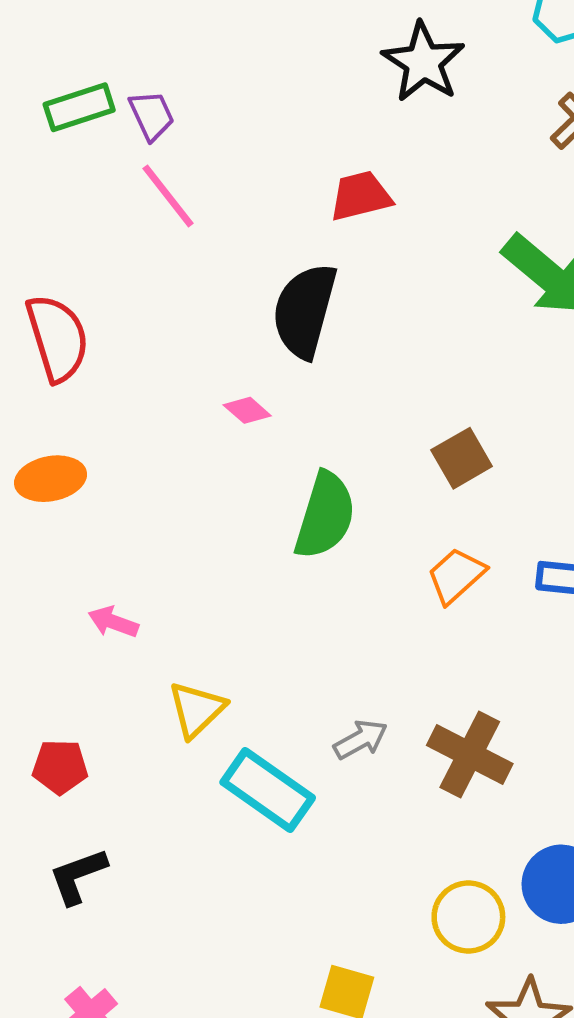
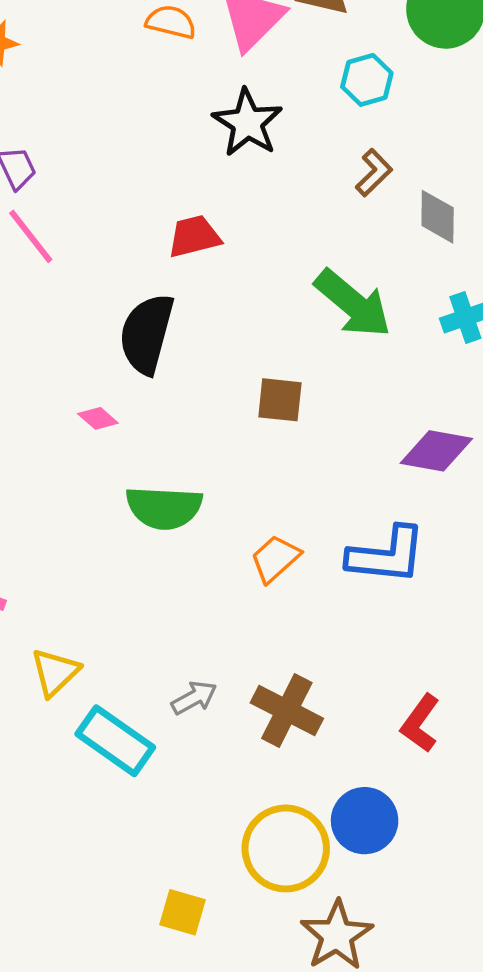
brown square: (462, 458) -> (280, 400), moved, turned 36
green semicircle: (325, 516) -> (164, 508), turned 76
yellow circle: (468, 917) -> (286, 848), size x1.4

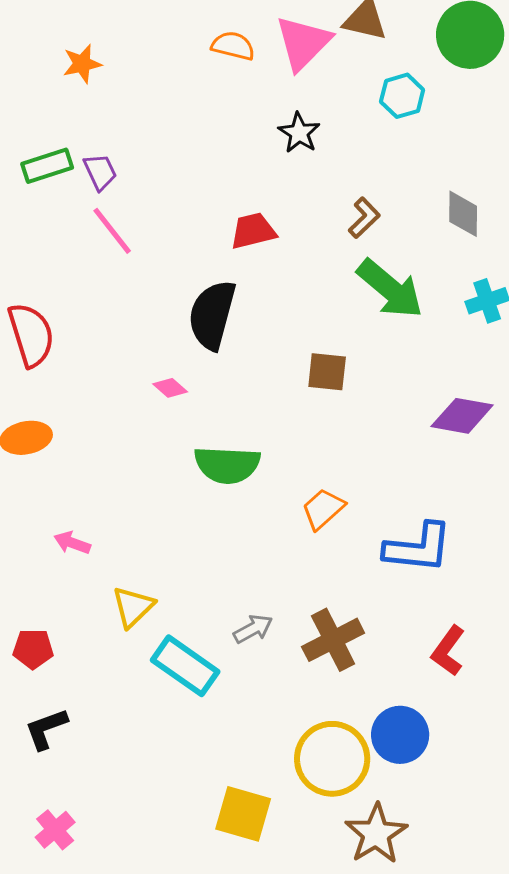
black star: (247, 123) -> (299, 133), size x0.7
brown L-shape: (374, 173) -> (364, 218), moved
blue L-shape: (387, 555) -> (418, 548), moved
brown cross: (287, 711) -> (333, 640), turned 36
yellow square: (183, 912) -> (243, 814), size x1.4

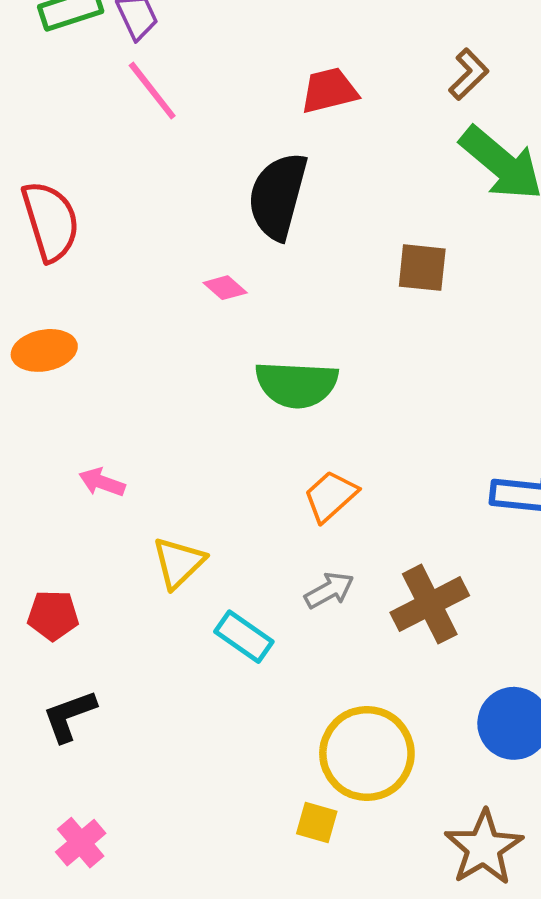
orange trapezoid: (323, 509) -> (331, 496), moved
cyan rectangle: (185, 666) -> (244, 637), size x0.7
yellow circle: (332, 759) -> (367, 753), moved
yellow square: (243, 814) -> (317, 823), size x0.6

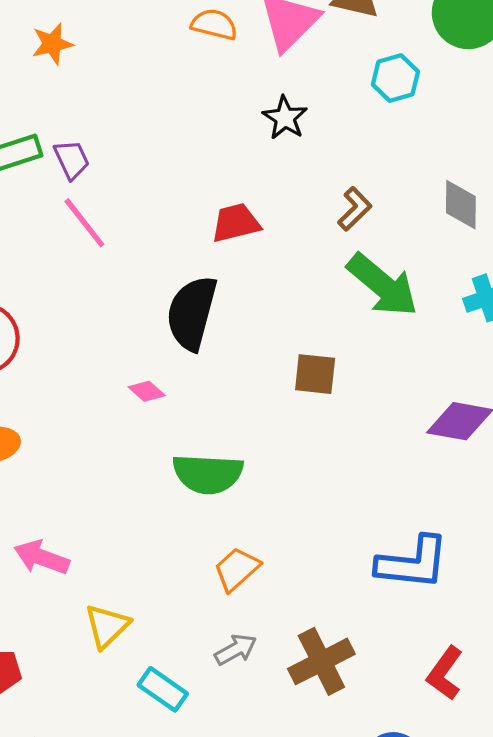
pink arrow: (102, 482) -> (42, 557), size x1.4

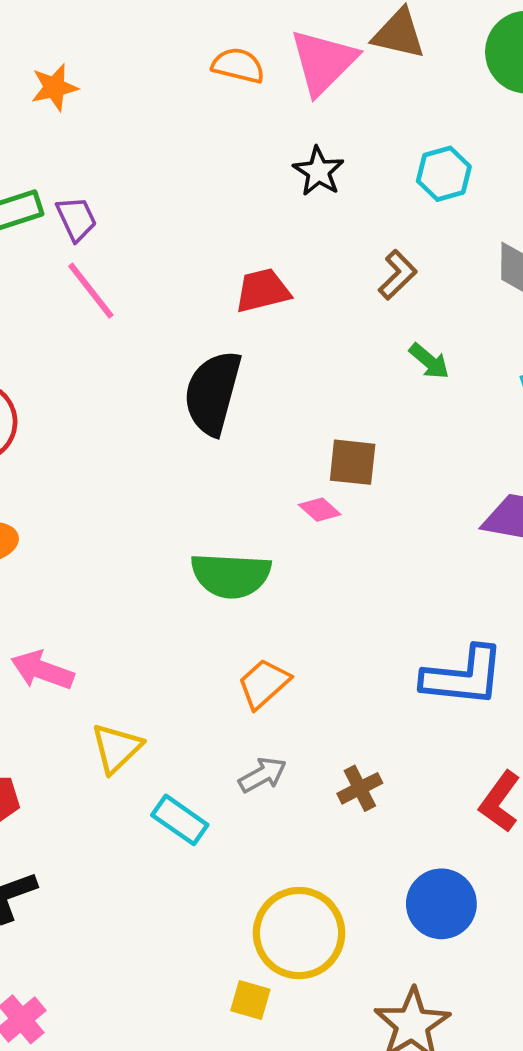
cyan hexagon: (395, 78) -> (444, 174), moved
green arrow: (383, 285) -> (429, 361), size x0.5
pink diamond: (147, 391) -> (320, 510), moved
brown cross: (321, 661) -> (360, 788), size x0.6

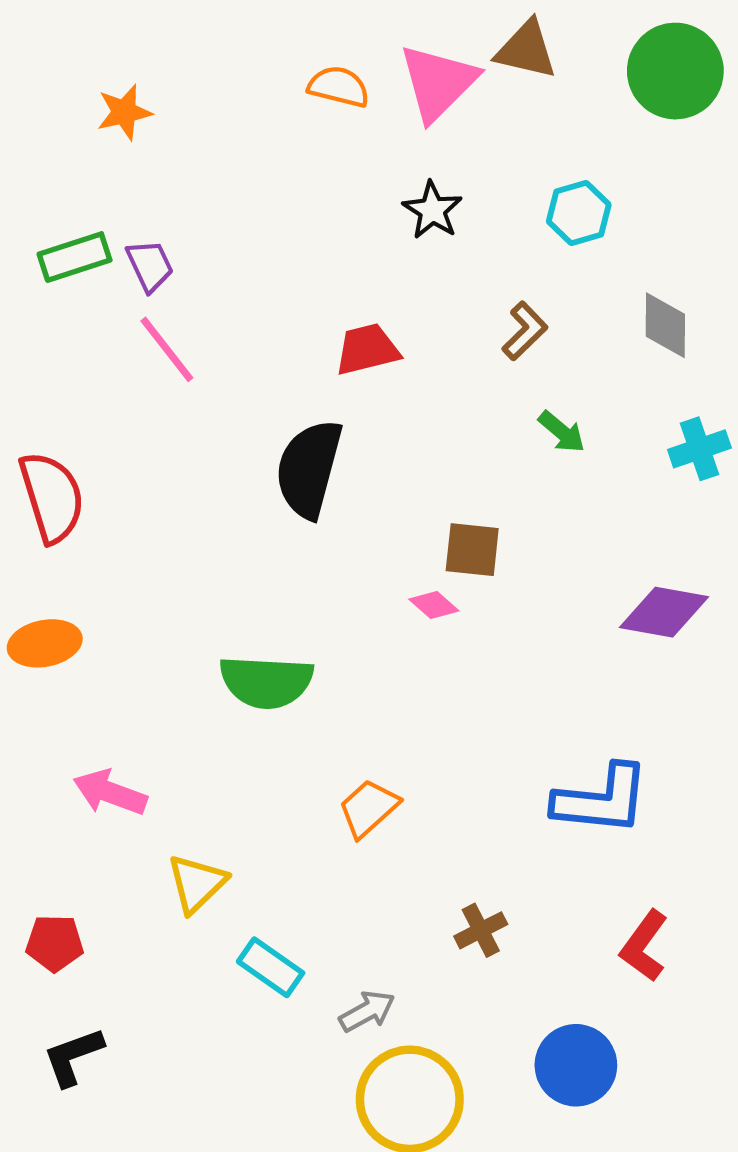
green semicircle: (231, 575) -> (266, 682), moved
gray arrow: (263, 775) -> (367, 1011), moved

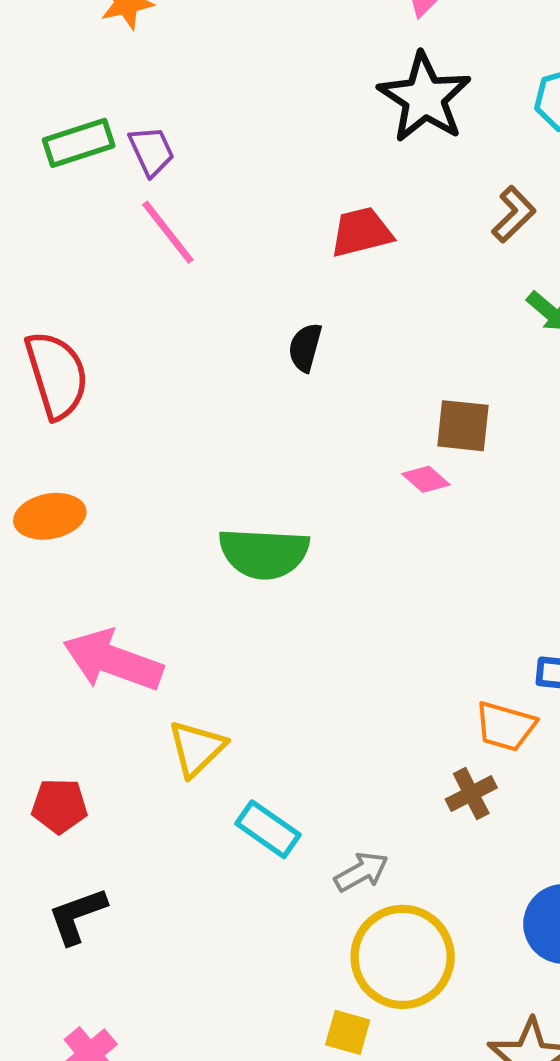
black star: (432, 210) -> (425, 98), size x1.6
black semicircle: (309, 469) -> (305, 347), size x0.5
pink arrow: (110, 793) -> (113, 660), size x1.4
orange trapezoid: (369, 808) -> (506, 726), moved, turned -122

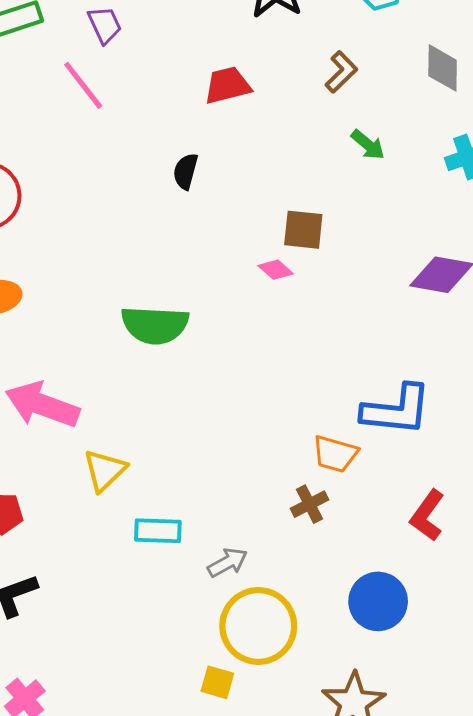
purple trapezoid: (151, 151) -> (105, 25), moved
cyan rectangle: (268, 829) -> (158, 531), turned -33

